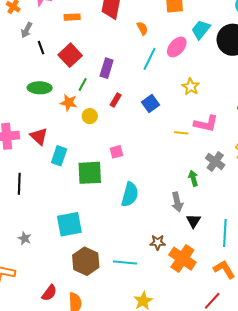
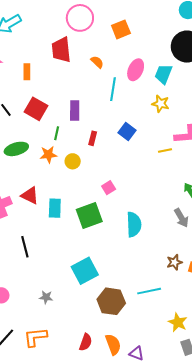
orange rectangle: (72, 17) -> (27, 72), turned -70
cyan trapezoid: (201, 30) -> (163, 74), moved

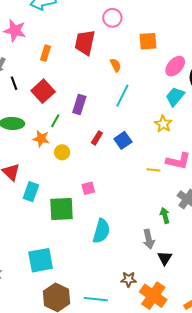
pink circle: (80, 18) -> (112, 18), size x0.7
pink ellipse: (136, 70) -> (175, 66), moved
red rectangle: (93, 138) -> (97, 138), moved

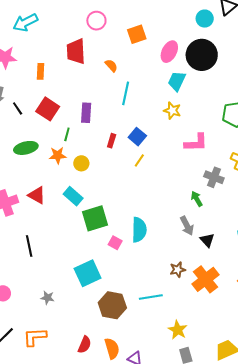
yellow line: (153, 170) -> (139, 160), moved, turned -48
pink square: (88, 188) -> (115, 243), moved, turned -32
cyan rectangle: (31, 192) -> (73, 196), moved, turned -54
orange cross: (153, 296) -> (205, 279), turned 32

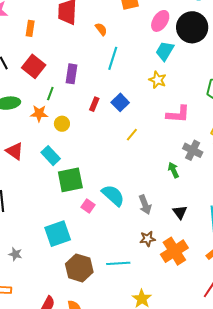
yellow line: (139, 160) -> (132, 135), moved
gray arrow: (187, 226) -> (145, 205), moved
cyan semicircle: (139, 230) -> (113, 195), turned -55

